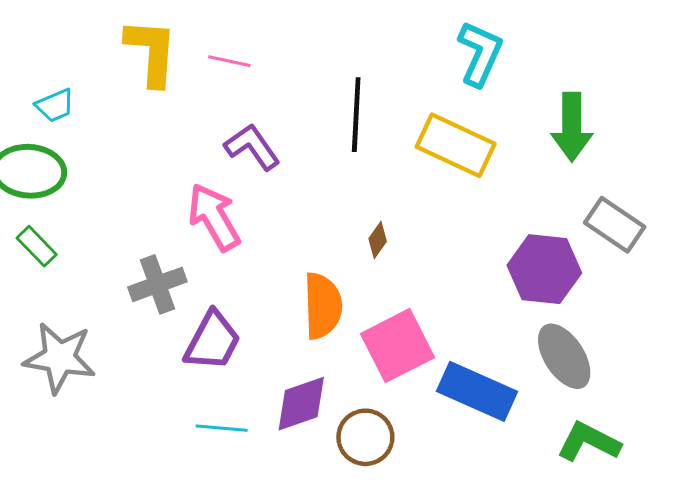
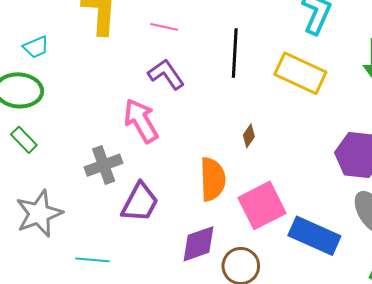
pink line: (229, 61) -> (164, 27), moved
gray star: (60, 358) -> (39, 214), turned -30
cyan line: (222, 428) -> (92, 260), moved

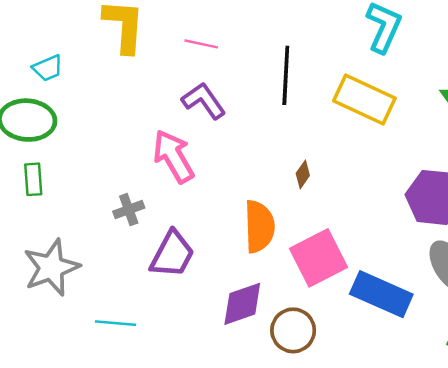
green rectangle: (24, 140) -> (33, 179), turned 40
gray cross: (104, 165) -> (129, 210), size x0.7

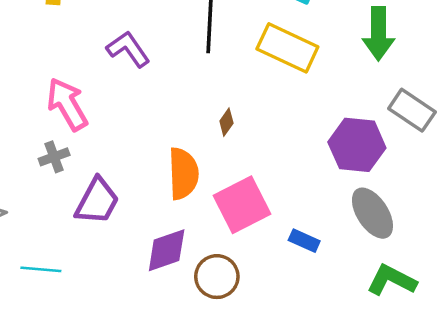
pink arrow: (173, 156) -> (67, 104), moved
blue rectangle: (381, 294) -> (304, 241), size x0.5

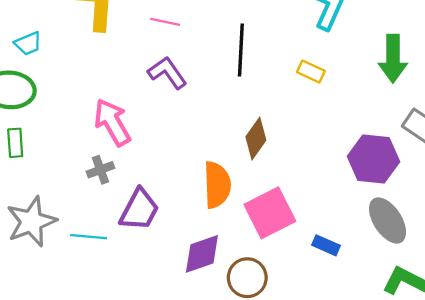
yellow rectangle: (287, 48) -> (311, 72), size x0.5
brown diamond: (226, 122) -> (256, 138), size x1.6
cyan line: (41, 269) -> (89, 237), moved

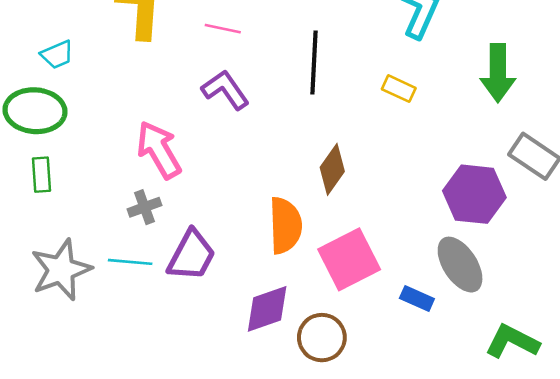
gray ellipse: (388, 220) -> (460, 265), moved
cyan line: (89, 237) -> (130, 262), moved

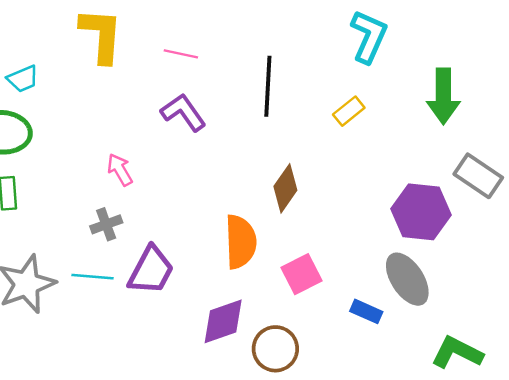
yellow rectangle: (399, 89) -> (349, 111), turned -64
pink arrow: (159, 150) -> (120, 170), size x0.6
pink square: (349, 259) -> (302, 274), size x0.7

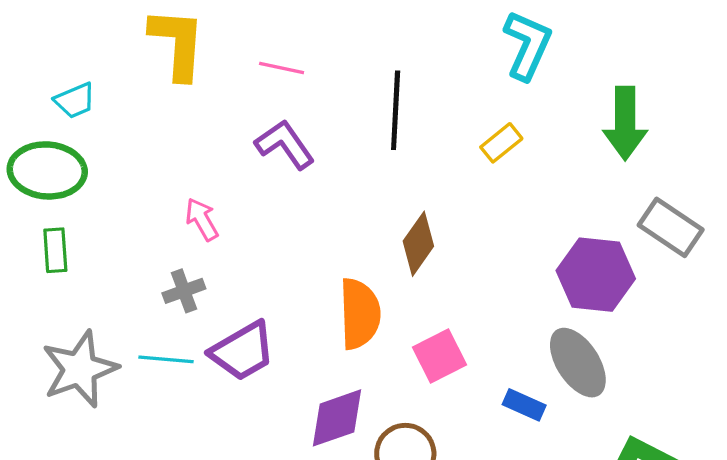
purple trapezoid: (151, 270) -> (243, 351), turned 32

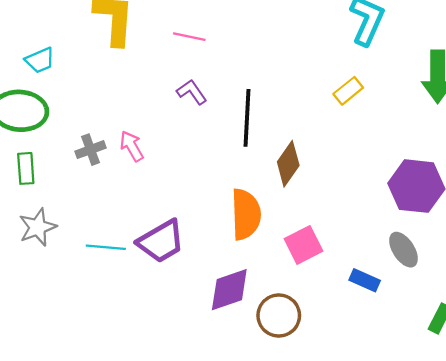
black line: (396, 110) -> (247, 118), moved
purple L-shape: (285, 144) -> (192, 92), size x0.7
gray cross: (184, 291) -> (91, 150), moved
gray ellipse: (578, 363) -> (403, 250), size x0.7
gray star: (80, 369) -> (38, 227), moved, size x0.7

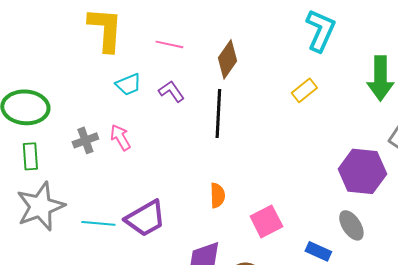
cyan trapezoid: (40, 60) -> (128, 84), moved
brown diamond: (288, 164) -> (227, 59), moved
orange semicircle: (246, 214) -> (217, 195), size x0.6
gray star: (38, 227) -> (40, 206), size x1.5

